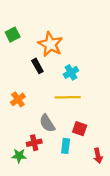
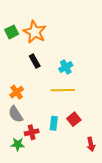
orange star: (50, 44) -> (35, 32), moved
gray semicircle: (47, 123) -> (16, 114), moved
red square: (80, 129) -> (74, 119), turned 32
cyan rectangle: (66, 146) -> (54, 123), moved

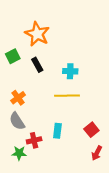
green square: (12, 32) -> (13, 56), moved
cyan cross: (66, 67) -> (70, 71), turned 32
red square: (74, 119) -> (91, 130), moved
red arrow: (91, 144) -> (97, 153), turned 40

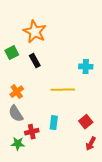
cyan cross: (70, 71) -> (86, 67), moved

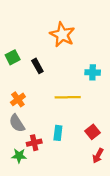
orange star: (35, 32) -> (62, 35), moved

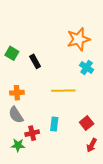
orange star: (62, 35) -> (79, 39), moved, turned 30
green square: (13, 57) -> (12, 53), turned -32
cyan cross: (93, 72) -> (87, 67), turned 32
orange cross: (18, 99) -> (17, 93), turned 32

